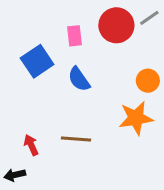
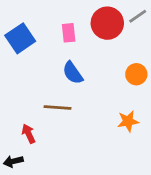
blue square: (37, 61) -> (20, 38), moved
orange star: (136, 118) -> (128, 121), moved, size x0.7
brown line: (76, 139) -> (58, 107), moved

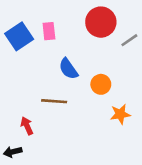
gray line: (138, 16) -> (129, 40), moved
pink rectangle: (69, 33) -> (49, 31), moved
orange circle: (136, 74) -> (101, 84), moved

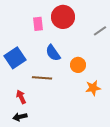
red circle: (101, 22) -> (63, 17), moved
blue square: (19, 36) -> (15, 58), moved
black arrow: (13, 152) -> (20, 117), moved

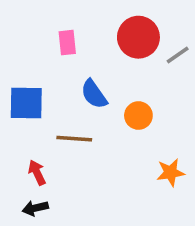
red circle: (63, 17) -> (138, 37), moved
blue square: (15, 58) -> (26, 103), turned 35
orange star: (93, 88) -> (170, 172), moved

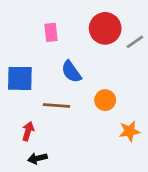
orange circle: (138, 116) -> (105, 100), moved
red arrow: (37, 172) -> (28, 131), turned 42
black arrow: (35, 208) -> (37, 158), moved

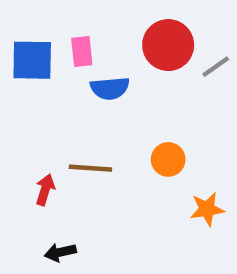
blue semicircle: (71, 72) -> (110, 88), moved, turned -60
blue square: (20, 78) -> (32, 60), moved
red arrow: (28, 131) -> (45, 190), moved

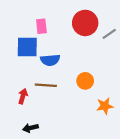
blue square: (32, 60) -> (27, 47), moved
blue semicircle: (110, 88) -> (50, 60), moved

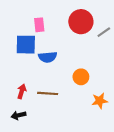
brown line: (46, 85) -> (48, 93), moved
black arrow: (30, 128) -> (18, 115), moved

